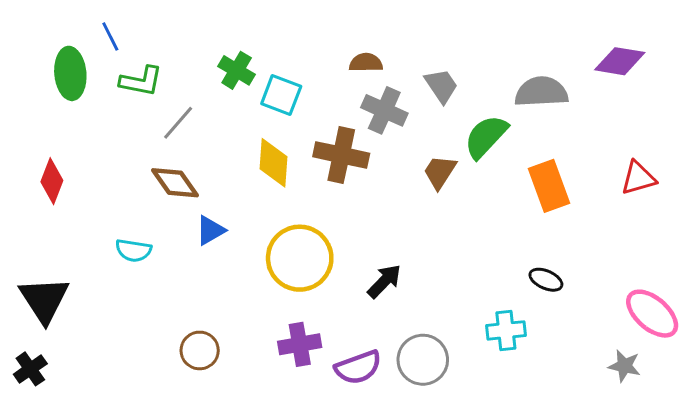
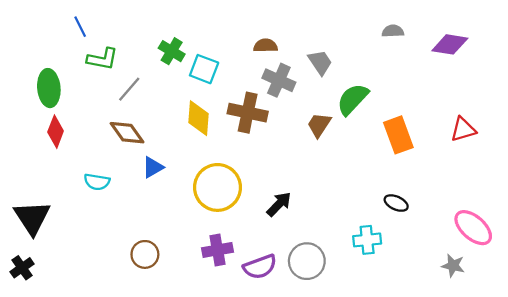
green ellipse: (70, 73) -> (49, 88), moved
gray semicircle: (541, 92) -> (393, 31), moved, size x0.6
red diamond: (52, 181) -> (56, 132), moved

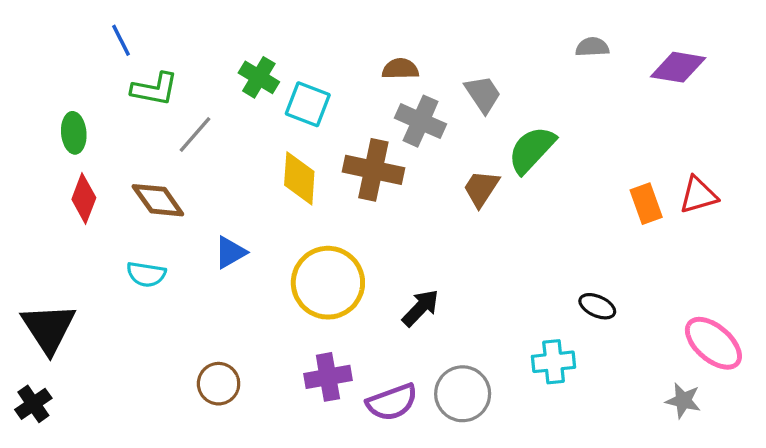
green ellipse: (49, 88) -> (74, 133), size x0.7
brown diamond: (127, 133) -> (158, 200), moved
orange rectangle: (398, 135) -> (646, 204), moved, size x0.7

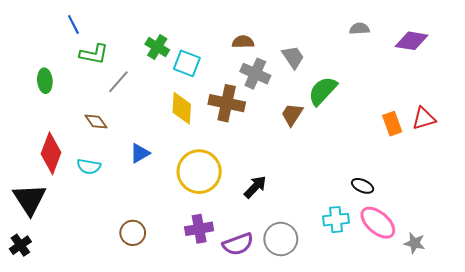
red diamond: (84, 198) -> (51, 153), moved, size x1.4
brown diamond: (158, 200) -> (96, 122), size x0.7
pink ellipse: (713, 343) -> (378, 223), moved

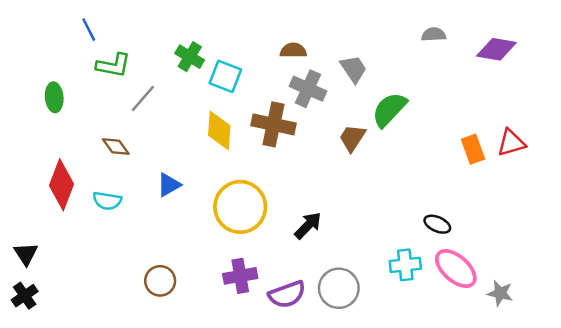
black triangle: (30, 199) -> (26, 254), moved, size x0.6

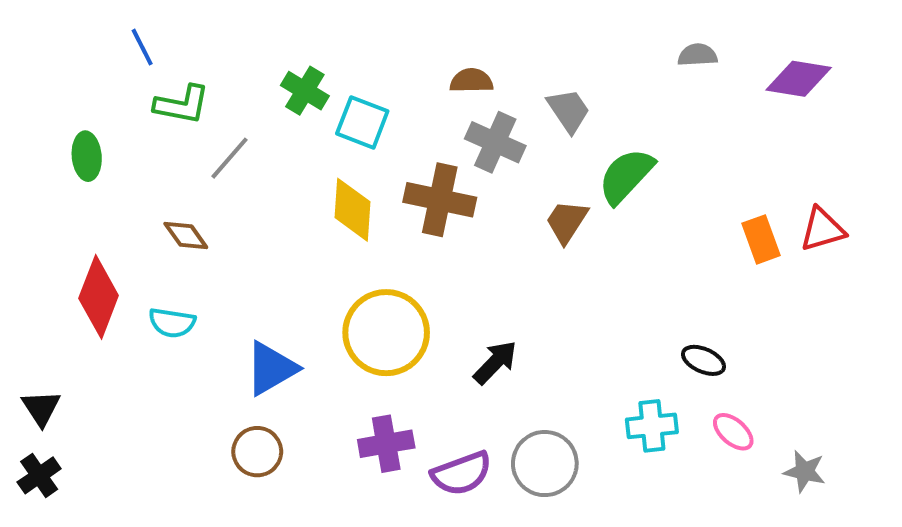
blue triangle: (169, 185) -> (271, 368), moved, size x1.4
pink ellipse: (456, 269) -> (733, 432), size x0.6

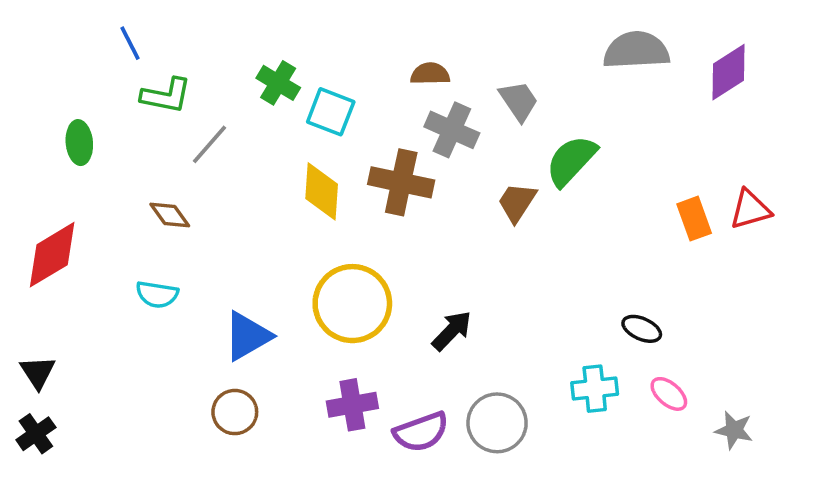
gray semicircle: (698, 55) -> (636, 50), size x1.8
purple diamond: (799, 79) -> (729, 72), turned -42
red diamond: (99, 297) -> (52, 255), moved, turned 38

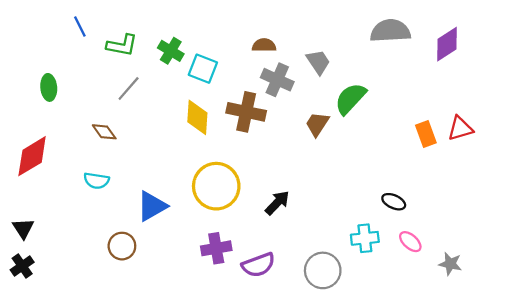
green L-shape: (166, 96) -> (122, 45), moved
brown circle: (235, 412) -> (122, 246), moved
gray circle: (497, 423) -> (323, 270), moved

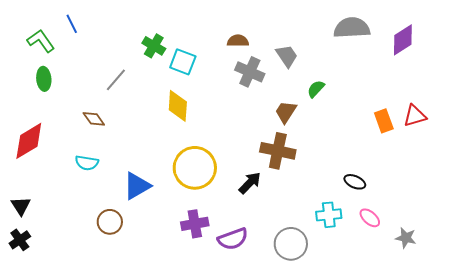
green L-shape: (122, 45) -> (41, 41), moved, turned -136
green semicircle: (350, 99) -> (316, 89), size x0.6
brown cross: (246, 112) -> (278, 151), moved

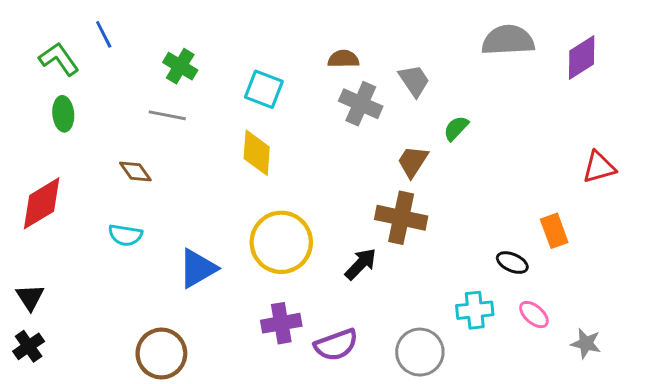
green cross: (154, 46) -> (180, 66), moved
gray line: (116, 80) -> (167, 115), turned 60
orange rectangle: (384, 121) -> (554, 231), moved
brown circle: (110, 222) -> (161, 354), moved, size x1.4

